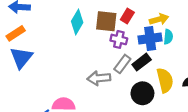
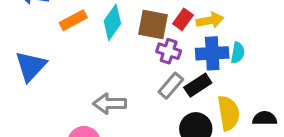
yellow arrow: (159, 19) -> (210, 20), moved
orange rectangle: (16, 33) -> (73, 20), moved
gray arrow: (99, 78) -> (110, 104), moved

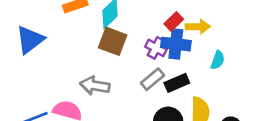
brown square: (153, 24) -> (113, 41), moved
blue cross: (212, 53) -> (176, 44), moved

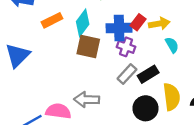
blue cross: (176, 44) -> (119, 28), moved
cyan semicircle: (218, 60) -> (172, 45), moved, turned -42
gray arrow: (95, 86) -> (87, 100), moved

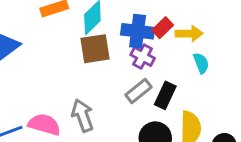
brown square: (88, 47) -> (95, 49), turned -30
black rectangle: (148, 74) -> (165, 95), turned -42
gray arrow: (87, 100) -> (83, 115), turned 60

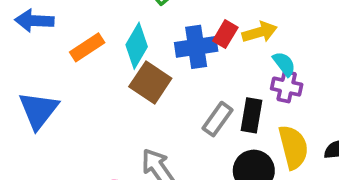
brown square: (95, 49) -> (150, 83), turned -32
purple cross: (143, 56) -> (287, 87), moved

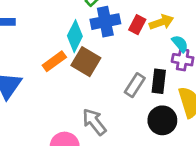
orange rectangle: (87, 47) -> (54, 61), moved
blue cross: (196, 47) -> (105, 22), moved

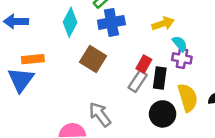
red rectangle: (137, 25) -> (144, 64), moved
cyan diamond: (75, 36) -> (70, 22), moved
orange rectangle: (54, 61) -> (33, 59), moved, turned 30

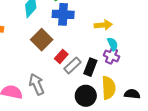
red rectangle: (144, 64) -> (61, 56), moved

